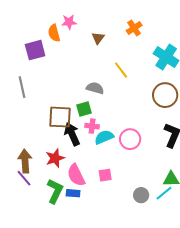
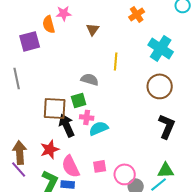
orange cross: (134, 28) -> (137, 14), moved
yellow line: (121, 70) -> (116, 61), turned 42
pink circle: (130, 139) -> (125, 174), moved

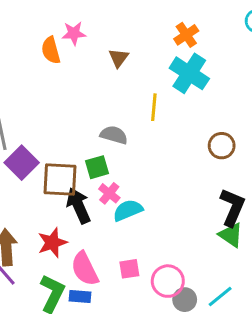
purple square: (30, 41) -> (22, 163), moved, turned -30
cyan cross: (161, 48) -> (189, 73), moved
brown circle: (160, 86) -> (222, 146), size x0.7
pink cross: (87, 117) -> (109, 193), turned 32
green triangle: (166, 170) -> (231, 235), moved, turned 36

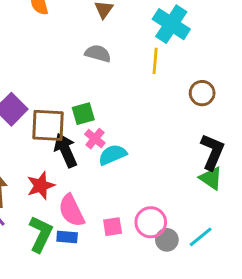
yellow line: (154, 107) -> (155, 61), moved
gray semicircle: (114, 135) -> (98, 53), moved
pink square: (129, 269) -> (113, 227), moved

